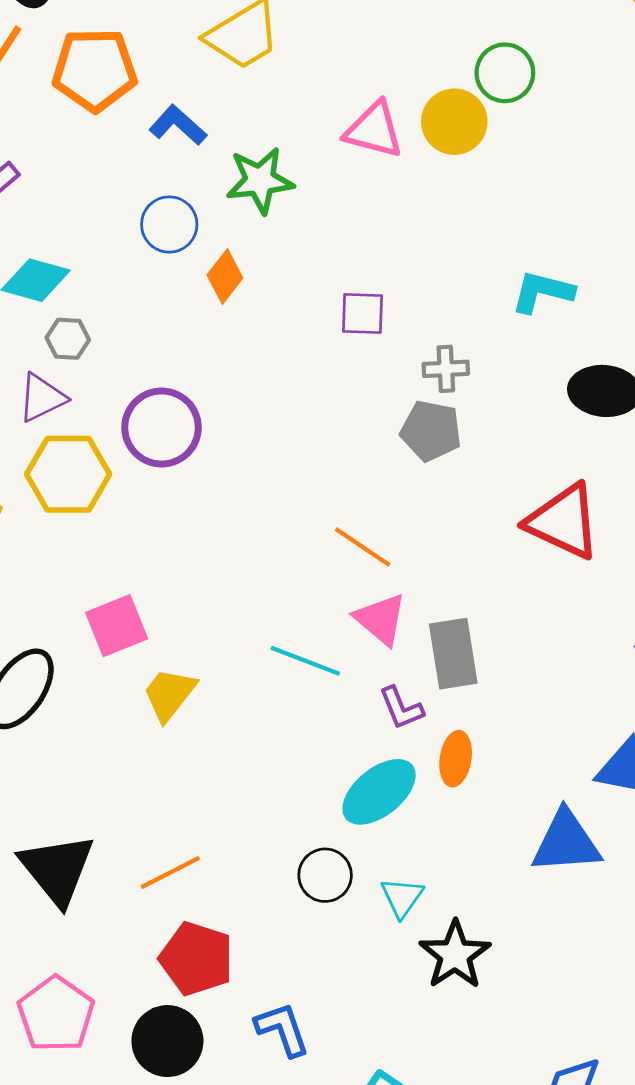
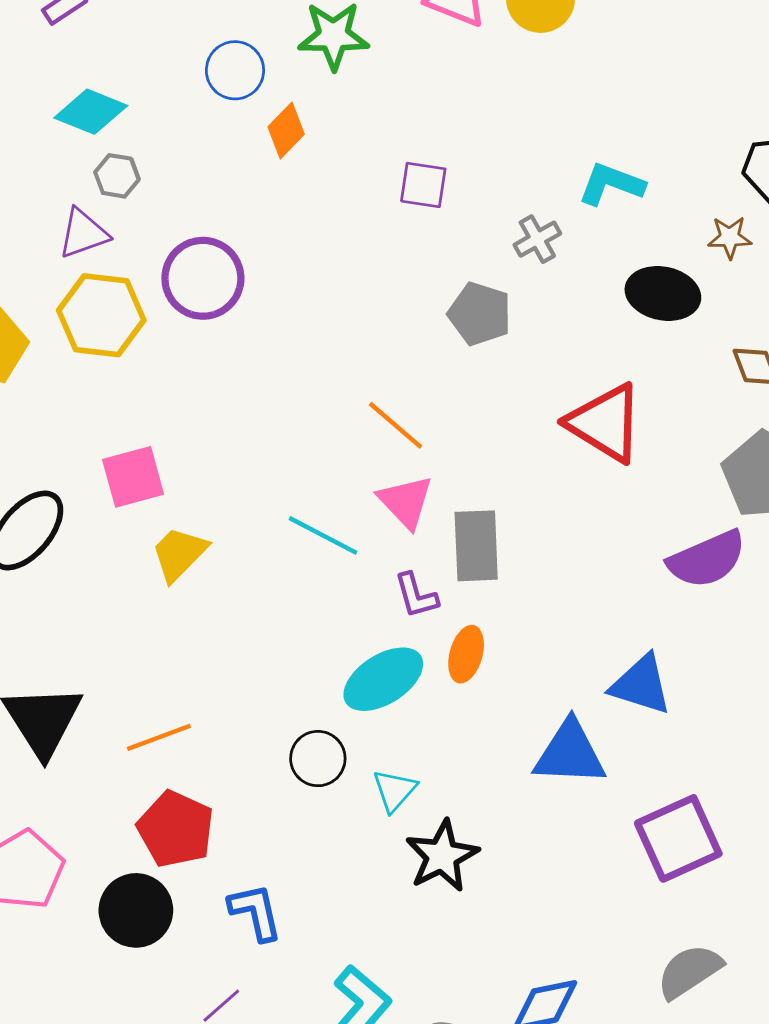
gray cross: (446, 369) -> (537, 239), moved, turned -33

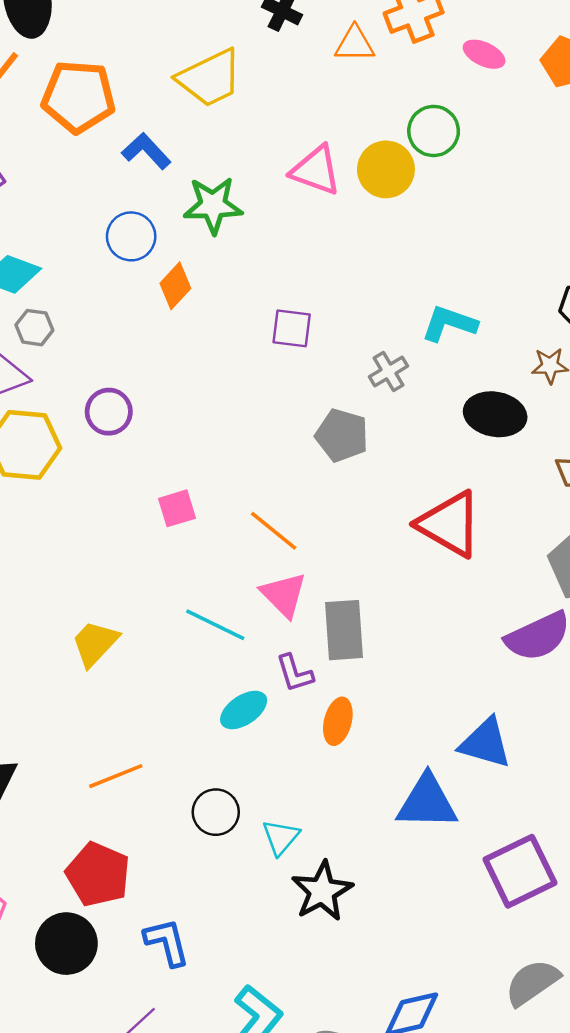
purple circle: (203, 278) -> (109, 412), size x0.7
pink square: (133, 477) -> (177, 508), moved, size x0.7
cyan ellipse: (383, 679) -> (244, 710), moved, size x0.7
orange line: (159, 737) -> (116, 776), moved

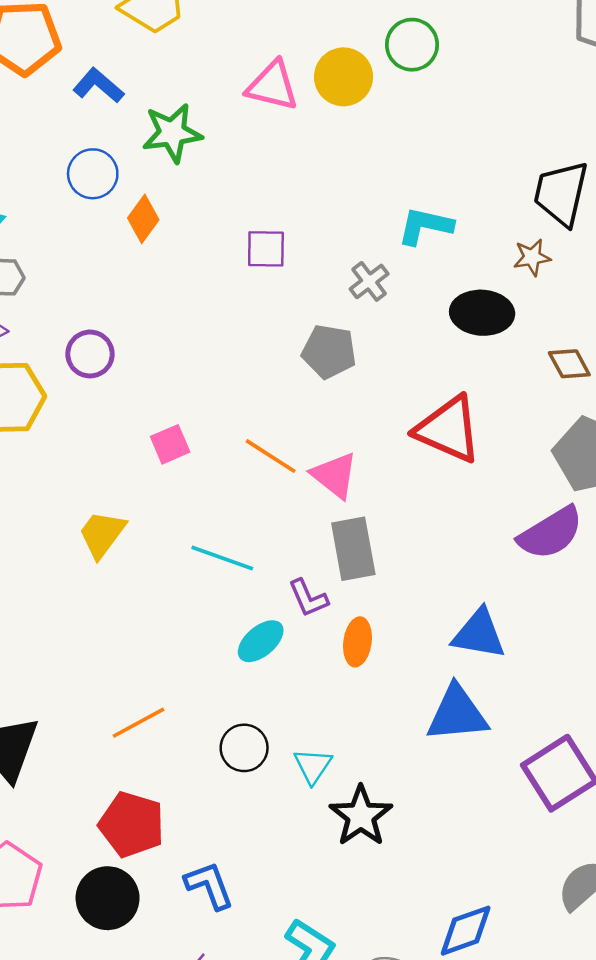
green circle: (434, 131) -> (412, 45), moved
pink triangle: (284, 595) -> (335, 475), moved
yellow trapezoid: (95, 643) -> (102, 534), moved
blue triangle: (485, 743) -> (479, 634), moved

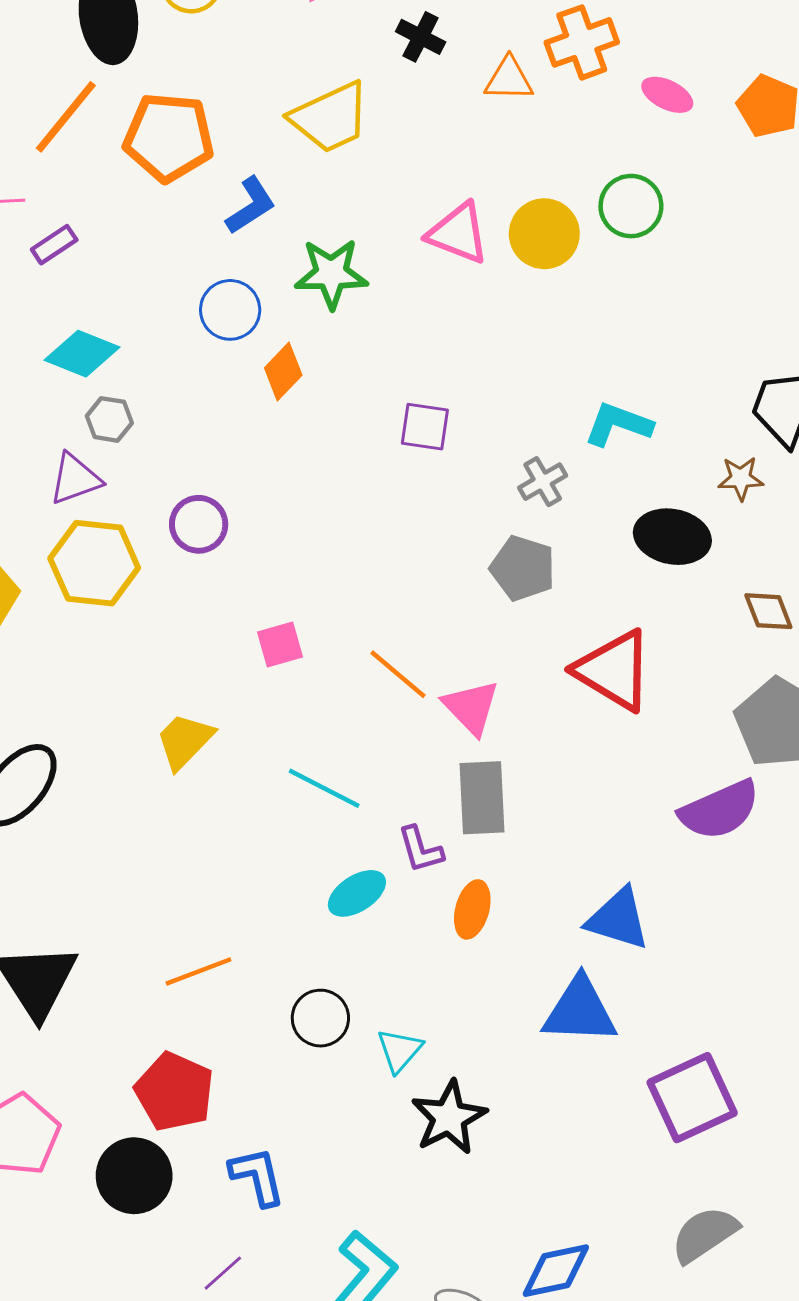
blue L-shape: (98, 85) -> (251, 206), turned 99
gray pentagon: (329, 352) -> (523, 568), moved

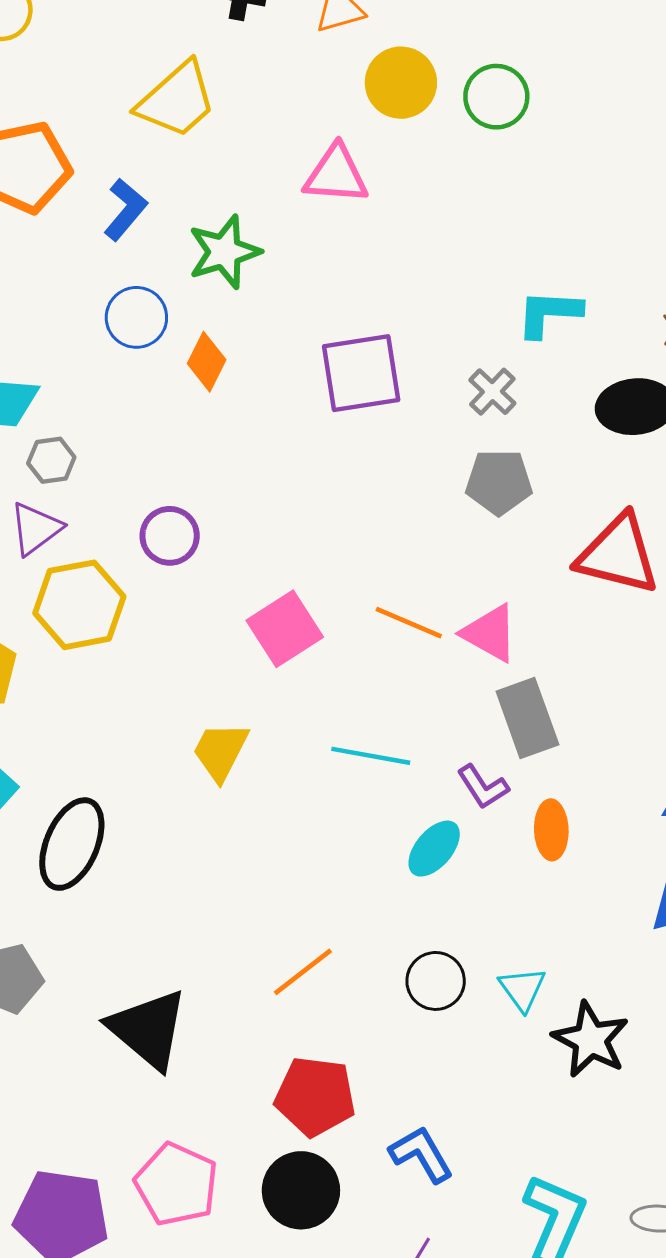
yellow circle: (544, 234) -> (401, 83), moved
purple square: (425, 427) -> (361, 373), size x1.6
pink square: (280, 645) -> (285, 629), size x1.5

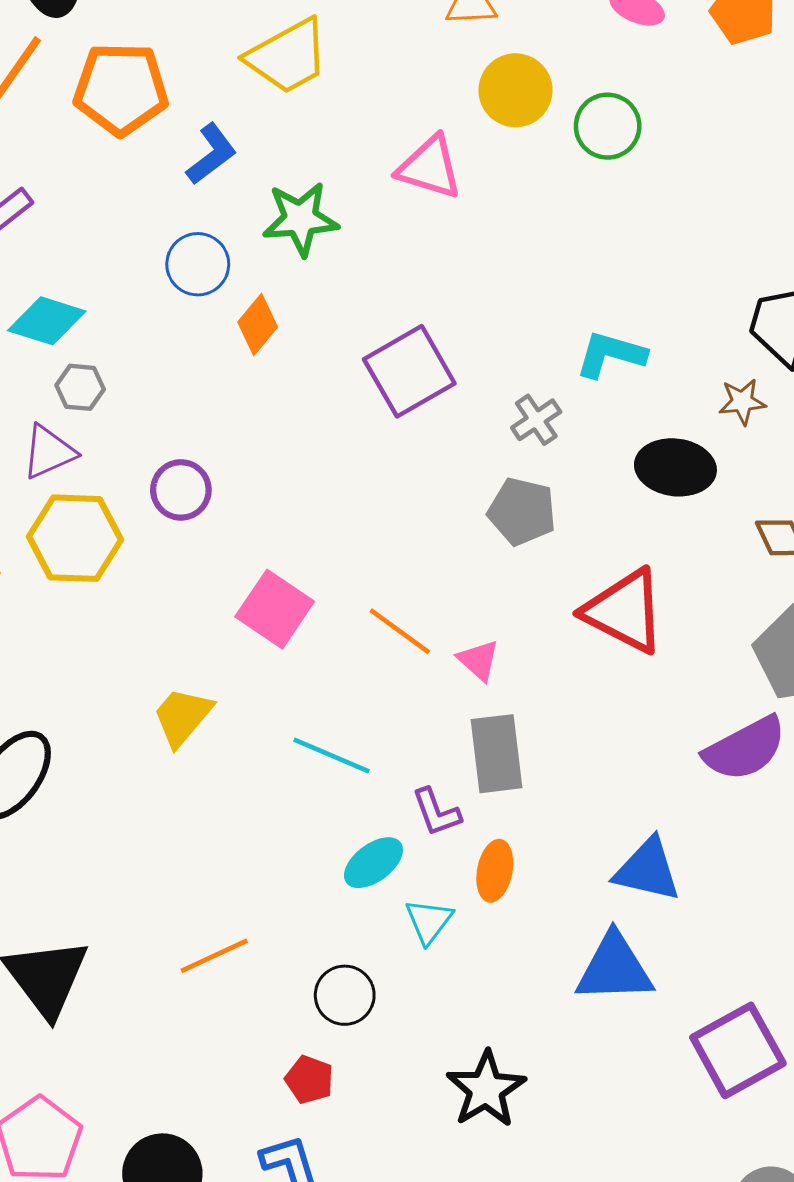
purple square: (361, 373) -> (409, 371), turned -34
pink square: (285, 629) -> (275, 609), turned -36
pink triangle: (490, 633) -> (478, 660), size x0.7
cyan triangle: (522, 989) -> (429, 921), moved
red pentagon: (315, 1096) -> (309, 1080), moved, size x0.6

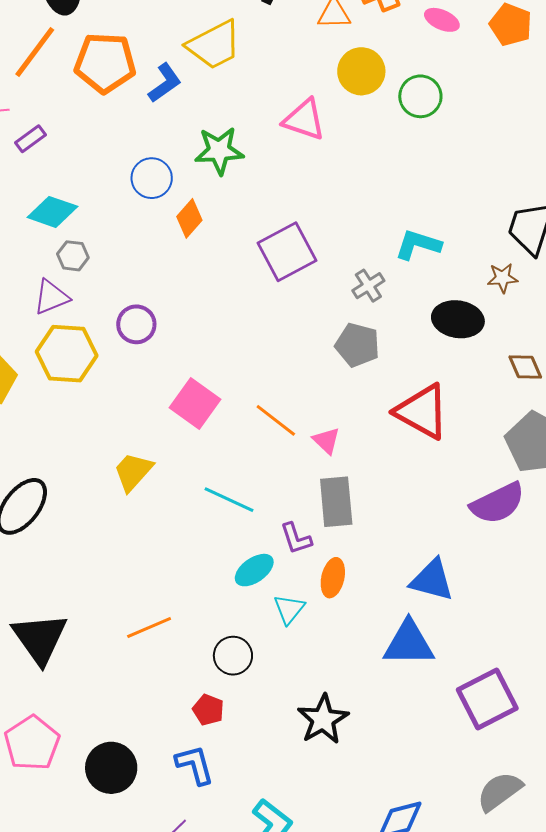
blue L-shape: (211, 154) -> (165, 83), moved

